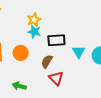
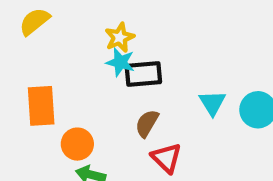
black rectangle: (56, 40) -> (143, 74), moved
orange circle: (21, 53) -> (77, 144), moved

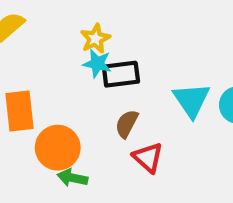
cyan triangle: (212, 103) -> (192, 100), size x1.4
orange circle: (77, 144) -> (58, 148), size x1.4

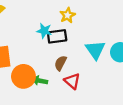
yellow star: (95, 39) -> (68, 15), moved
green arrow: (72, 178) -> (40, 81), moved

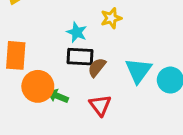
black rectangle: (57, 36) -> (80, 57), moved
brown semicircle: (60, 63) -> (97, 67), moved

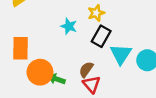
black rectangle: (80, 57) -> (101, 36), moved, turned -60
brown semicircle: (97, 67) -> (86, 70), moved

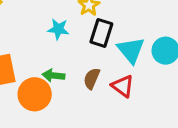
green arrow: (57, 79) -> (53, 75), moved
red triangle: (92, 84) -> (123, 86), moved

